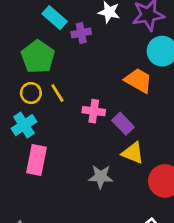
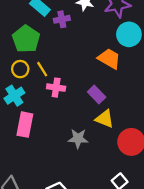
pink cross: (94, 111) -> (56, 88), moved

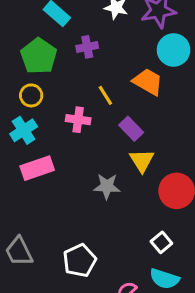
purple cross: (62, 19) -> (87, 47), moved
yellow line: (42, 69) -> (105, 95), moved
yellow triangle: (105, 119) -> (142, 161), turned 36
pink rectangle: (25, 125) -> (37, 168), turned 60

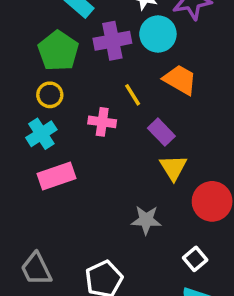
purple cross: (87, 47) -> (112, 41), size x1.5
cyan circle: (174, 50) -> (158, 34), moved
gray star: (107, 186) -> (146, 220), moved

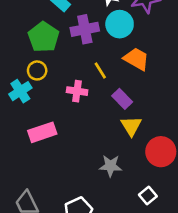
cyan cross: (41, 134) -> (20, 91), moved

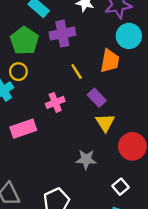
cyan circle: (120, 24) -> (129, 36), moved
orange trapezoid: (136, 59) -> (110, 61), turned 70
pink cross: (77, 91) -> (55, 102), moved, turned -30

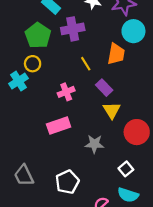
pink rectangle: (23, 129) -> (59, 126), moved

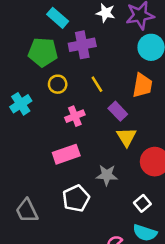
green pentagon: (38, 35) -> (43, 52), turned -30
orange trapezoid: (116, 54) -> (142, 85), moved
yellow circle: (33, 64) -> (58, 84), moved
white pentagon: (67, 182) -> (76, 198), moved

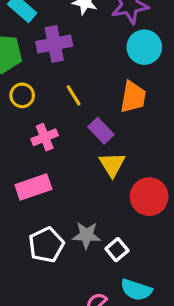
gray star: (107, 175) -> (86, 235), moved
white square: (142, 203) -> (117, 250), moved

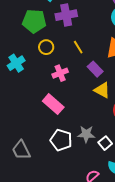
yellow triangle: (112, 164) -> (102, 90), turned -30
pink rectangle: (33, 187) -> (53, 104), turned 60
white pentagon: (46, 245) -> (61, 140), turned -30

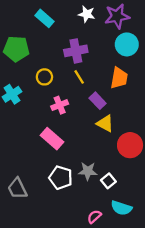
purple cross: (66, 15) -> (76, 51), moved
green pentagon: (34, 21) -> (16, 49), moved

